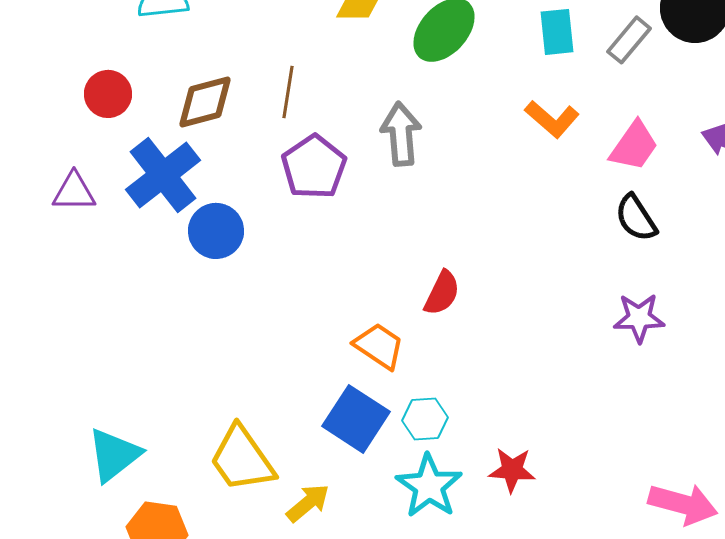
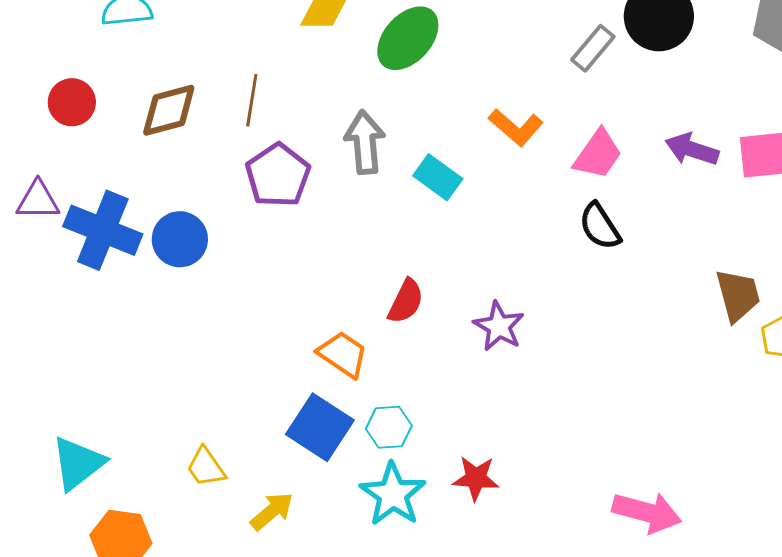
cyan rectangle: (557, 32) -> (438, 177), moved, turned -48
blue cross: (163, 175) -> (103, 230), moved, turned -30
purple star: (639, 318) -> (499, 326), moved, turned 30
yellow trapezoid: (242, 459) -> (206, 467), size x0.6

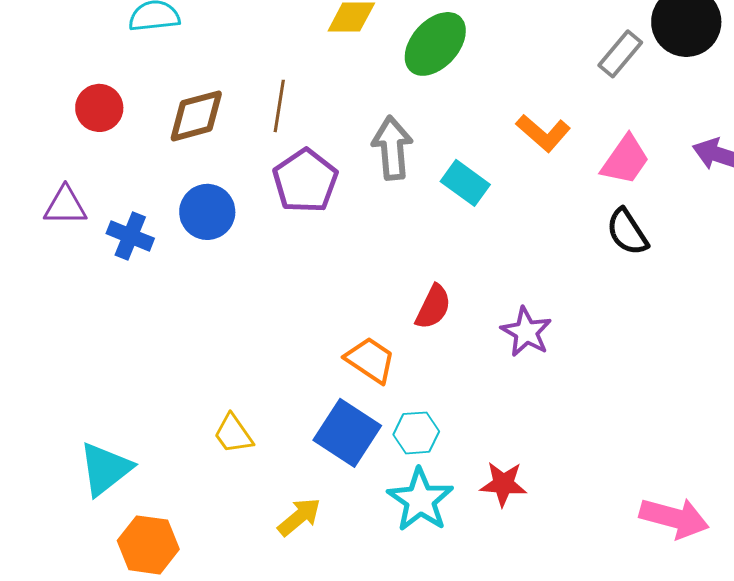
blue cross: (103, 230) -> (130, 236), size x0.6
blue circle: (180, 239) -> (207, 212), moved
yellow trapezoid: (206, 467) -> (233, 434), moved

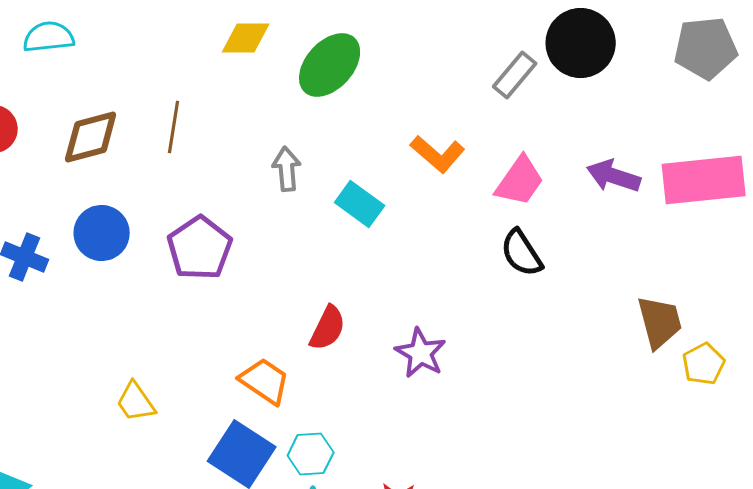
gray arrow: (392, 148) -> (287, 169), size x0.7
purple pentagon: (305, 181) -> (200, 248), moved
yellow trapezoid: (233, 434) -> (136, 402), moved

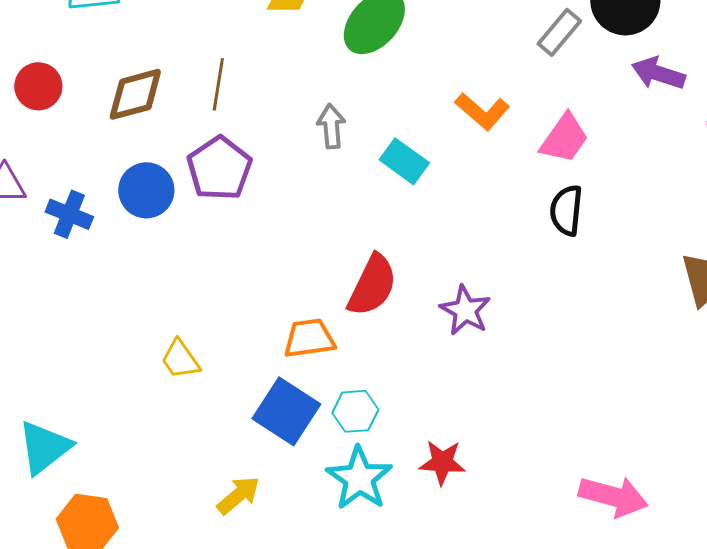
purple arrow: (614, 176) -> (658, 73), moved
purple pentagon: (200, 248) -> (219, 168), moved
black semicircle: (522, 253) -> (566, 210), turned 39
red semicircle: (328, 328) -> (372, 285), size x1.4
orange trapezoid: (265, 381) -> (309, 338), turned -42

